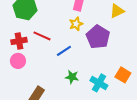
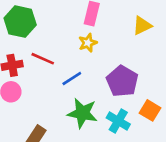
purple pentagon: (98, 37) -> (122, 81), moved
green star: (72, 77) -> (82, 113), size x1.6

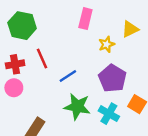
yellow star: (88, 43) -> (107, 44), moved
red line: (43, 59) -> (42, 58), turned 42

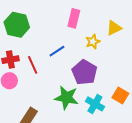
red line: (42, 58) -> (33, 65), moved
blue line: (68, 76) -> (57, 51), moved
purple pentagon: (112, 78) -> (84, 72), moved

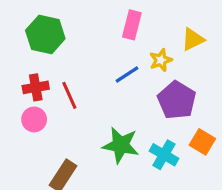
blue line: (57, 51) -> (127, 75), moved
purple pentagon: (84, 72) -> (177, 100), moved

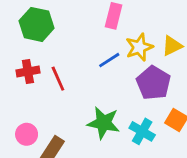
yellow triangle: (193, 39) -> (172, 46), moved
yellow star: (161, 60) -> (139, 47), size x1.4
pink circle: (34, 119) -> (27, 134), moved

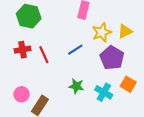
blue line: (109, 60) -> (75, 50), moved
green star: (104, 123) -> (76, 86), size x0.7

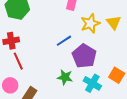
yellow triangle: (125, 31) -> (114, 22), turned -42
red line: (44, 55) -> (18, 61), moved
purple pentagon: (112, 58) -> (84, 56), moved

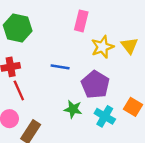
blue line: (64, 41) -> (60, 67), moved, turned 42

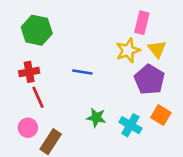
pink rectangle: (81, 21) -> (142, 23), moved
purple pentagon: (95, 85) -> (149, 80), moved

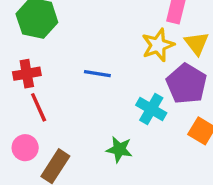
green star: (96, 118) -> (119, 149), moved
cyan cross: (130, 125) -> (151, 109), moved

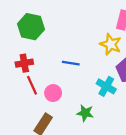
yellow star: (158, 45) -> (111, 44), turned -30
pink circle: (25, 148) -> (53, 93), moved

